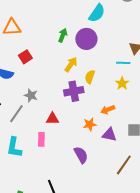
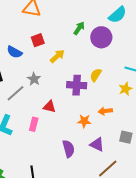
yellow arrow: (71, 64) -> (57, 56), moved
purple triangle: (109, 135) -> (97, 144), moved

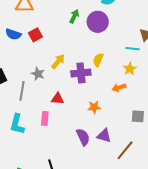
blue semicircle: (15, 52) -> (13, 34), moved
yellow arrow: (57, 56) -> (58, 61), moved
gray line: (16, 93) -> (22, 91), turned -30
orange arrow: (105, 111) -> (119, 88), moved
purple triangle: (97, 144) -> (104, 136), moved

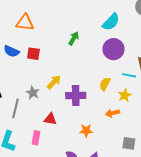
purple circle: (98, 22) -> (114, 49), moved
red square: (35, 35) -> (33, 54), turned 32
yellow semicircle: (98, 60) -> (105, 84), moved

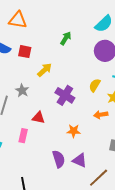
yellow arrow: (54, 82) -> (45, 70), moved
purple cross: (76, 95) -> (65, 95), turned 30

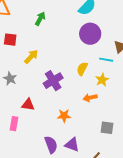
green arrow: (66, 38) -> (40, 19), moved
purple cross: (65, 95) -> (53, 81), turned 30

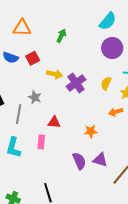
red square: (10, 40) -> (33, 58), turned -32
yellow arrow: (31, 57) -> (55, 74), turned 63
purple cross: (53, 81) -> (76, 83), moved

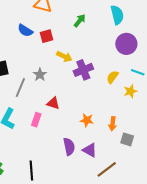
cyan semicircle: (108, 21) -> (117, 15), moved, turned -66
orange arrow: (116, 112) -> (113, 124), moved, turned -80

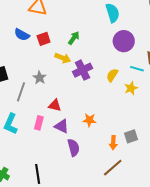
green arrow: (80, 21) -> (74, 38), moved
orange arrow: (113, 124) -> (113, 143), moved
gray square: (127, 139) -> (131, 136), turned -32
purple triangle: (90, 150) -> (62, 126), moved

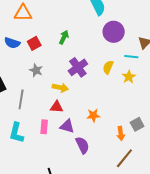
yellow arrow: (63, 58) -> (60, 88), moved
gray star: (40, 78) -> (36, 70), moved

